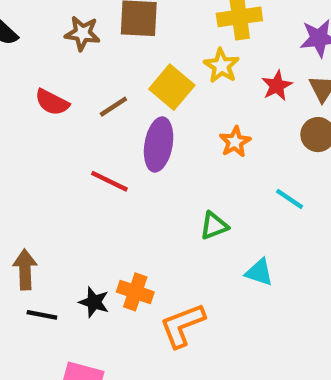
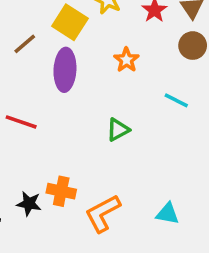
red line: (109, 181) -> (21, 122), moved
cyan triangle: (259, 272) -> (168, 214), moved

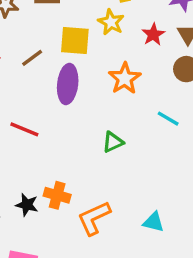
yellow square: (70, 22) -> (75, 41), turned -32
orange star: (126, 60) -> (125, 78), size x1.4

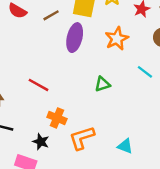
red line: (24, 129) -> (38, 85), moved
black star: (27, 205) -> (41, 142), moved

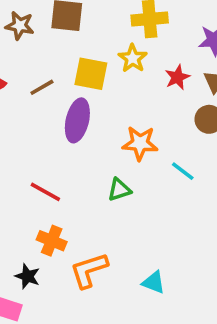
orange star: (117, 39) -> (140, 143), moved, turned 30
red line: (38, 85) -> (45, 192), moved

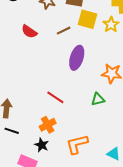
yellow square: (91, 74) -> (88, 19), moved
brown line: (42, 87) -> (64, 31), moved
orange cross: (52, 241) -> (48, 125), moved, turned 35

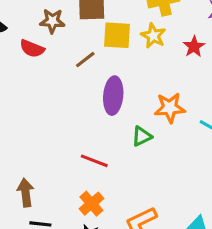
red semicircle: (29, 32) -> (32, 49), moved
green triangle: (98, 99) -> (142, 136), moved

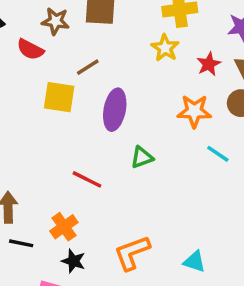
yellow square: (117, 35) -> (59, 97), moved
orange star: (170, 108) -> (194, 111), moved
orange cross: (91, 204) -> (64, 227), moved

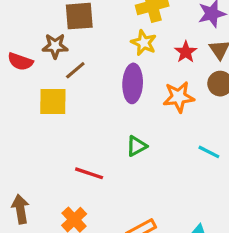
brown star: (55, 21) -> (55, 46), moved
purple ellipse: (115, 110) -> (133, 83), moved
cyan line: (218, 154) -> (209, 152), moved

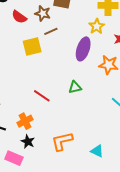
yellow square: (53, 102) -> (32, 46), turned -30

